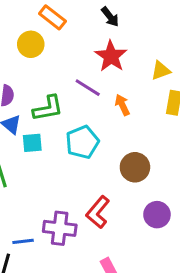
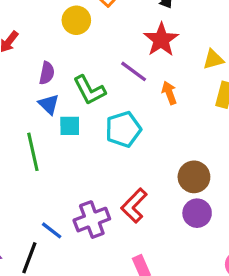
green L-shape: (48, 108) -> (89, 90), turned 68
brown circle: (135, 167) -> (194, 177), moved
purple cross: (60, 228) -> (92, 220), turned -32
blue line: (23, 241) -> (52, 230), turned 40

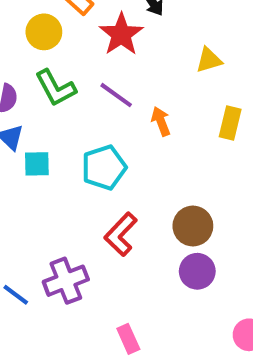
red star: (161, 40) -> (121, 34), moved
yellow triangle: (213, 59) -> (209, 60), moved
green L-shape: (89, 90) -> (56, 88), moved
red L-shape: (134, 206) -> (121, 234), moved

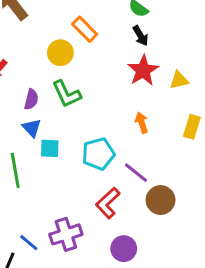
red star: (121, 34) -> (143, 70), moved
purple line: (116, 95) -> (136, 173), moved
purple circle: (197, 271) -> (124, 249), moved

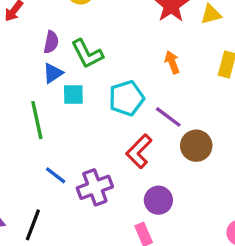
green L-shape: (66, 94) -> (87, 54), moved
blue triangle: (32, 128) -> (53, 73), turned 42
blue line: (29, 243) -> (56, 175), moved

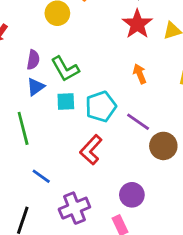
cyan square: (73, 95) -> (66, 101), moved
red L-shape: (139, 151) -> (91, 150), moved
purple cross: (95, 187) -> (74, 208), moved

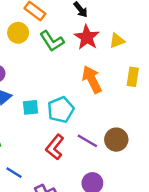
green L-shape: (65, 69) -> (52, 41), moved
orange arrow: (140, 74) -> (92, 79), size x1.6
purple line: (138, 122) -> (87, 141), moved

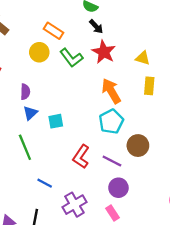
yellow triangle: (117, 41) -> (143, 58), moved, turned 42
cyan pentagon: (61, 110) -> (111, 122), moved
purple line: (87, 141) -> (112, 161), moved

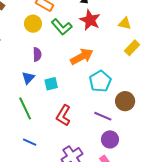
yellow rectangle: (149, 86) -> (132, 48), turned 42
orange arrow: (111, 91) -> (82, 56), moved, turned 95
purple semicircle: (25, 92) -> (37, 54), moved
red L-shape: (81, 157) -> (63, 115), moved
blue line: (45, 183) -> (30, 142), moved

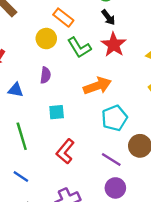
blue triangle: (28, 78) -> (16, 90), moved, turned 48

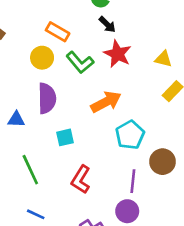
purple semicircle: (46, 75) -> (47, 98), size x1.6
purple line: (111, 159) -> (133, 181), turned 72
purple circle: (115, 188) -> (127, 211), moved

